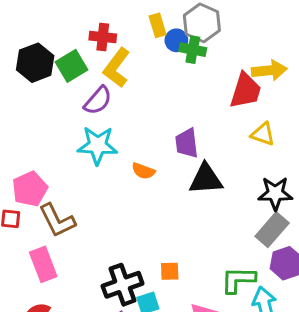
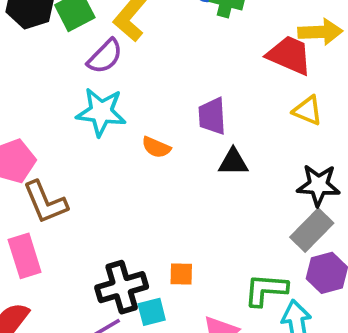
red trapezoid: (246, 91) -> (289, 55), turned -87
black triangle: (206, 179) -> (233, 162), size x0.7

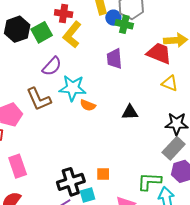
purple semicircle: (105, 56) -> (52, 66), moved
cyan star: (101, 112) -> (73, 88), moved
purple trapezoid: (212, 116) -> (114, 59), moved
brown L-shape: (45, 202) -> (39, 99), moved

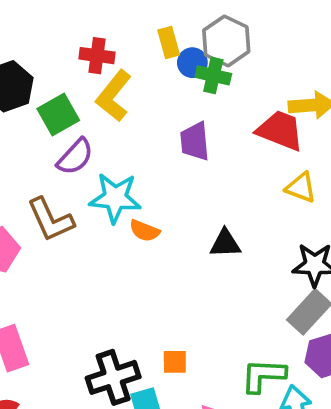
green square: (42, 32) -> (58, 115), moved

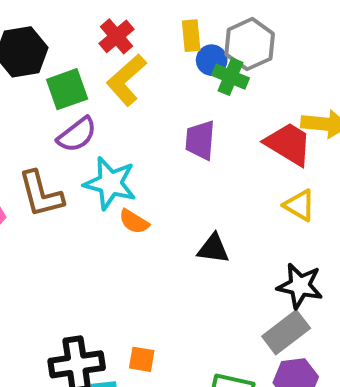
red cross: (97, 56) -> (117, 36), turned 32

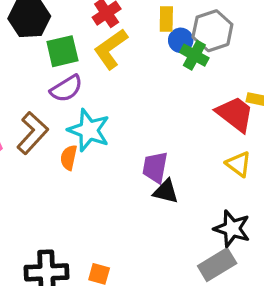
purple trapezoid: (200, 140) -> (155, 167), moved
brown L-shape: (41, 194) -> (32, 133), turned -129
orange semicircle: (134, 222) -> (69, 158), moved, turned 65

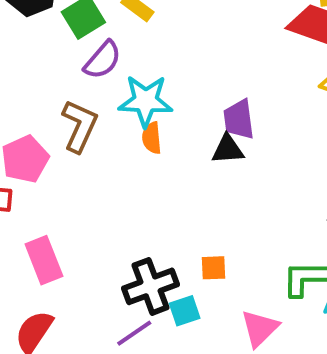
orange semicircle: (69, 158) -> (152, 138), moved
black triangle: (166, 191) -> (228, 149), moved

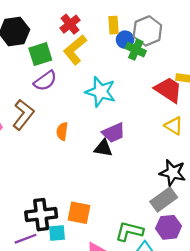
cyan star: (146, 101) -> (101, 92), moved
purple trapezoid: (239, 119) -> (114, 133), turned -120
orange square: (213, 268) -> (79, 213), size x1.5

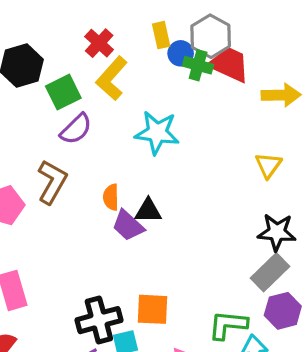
red trapezoid: (168, 90) -> (229, 64), moved
yellow triangle: (174, 126) -> (268, 165), turned 42
purple trapezoid: (114, 133) -> (128, 226), moved, turned 75
black triangle: (103, 148) -> (148, 211), moved

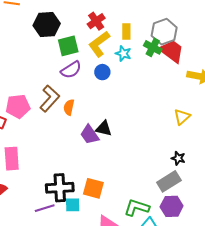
yellow rectangle: (161, 35) -> (126, 31), moved
blue circle: (181, 53) -> (102, 72), moved
cyan star: (157, 133) -> (123, 54), moved, size x0.6
orange semicircle: (111, 197) -> (69, 107), moved
black star: (277, 232) -> (178, 158), size x0.6

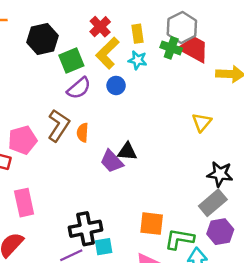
yellow triangle: (182, 117) -> (202, 122), moved
black star: (178, 158) -> (220, 174), size x1.5
orange square: (93, 188) -> (152, 224), moved

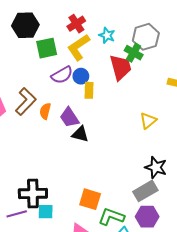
yellow rectangle: (137, 34) -> (89, 90), moved
red trapezoid: (194, 49) -> (120, 67), moved, turned 36
cyan star: (138, 60) -> (107, 35), moved
purple semicircle: (79, 88) -> (62, 75), moved
purple trapezoid: (112, 161) -> (69, 117), moved

